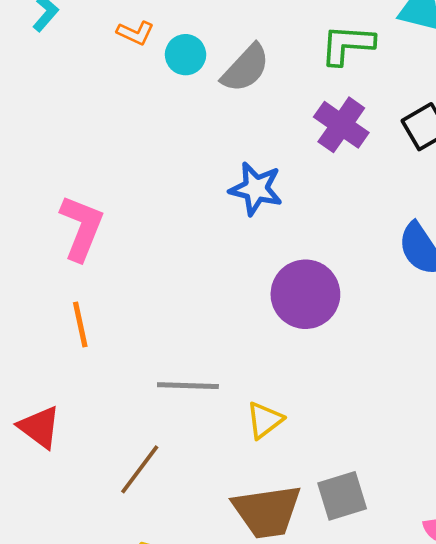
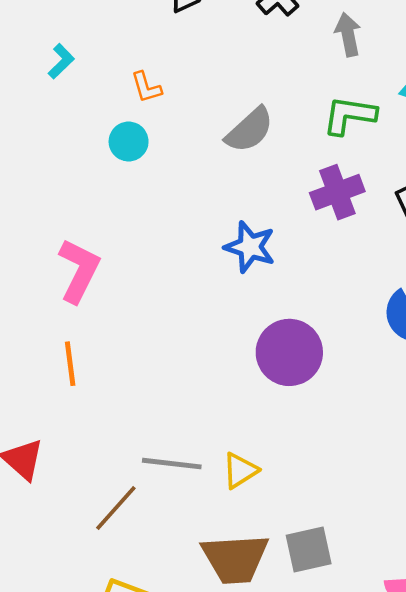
orange L-shape: (135, 33) -> (146, 87), turned 44
cyan circle: (186, 55) -> (129, 142), moved
purple cross: (341, 125) -> (337, 192), turned 30
gray line: (188, 386) -> (172, 464), moved

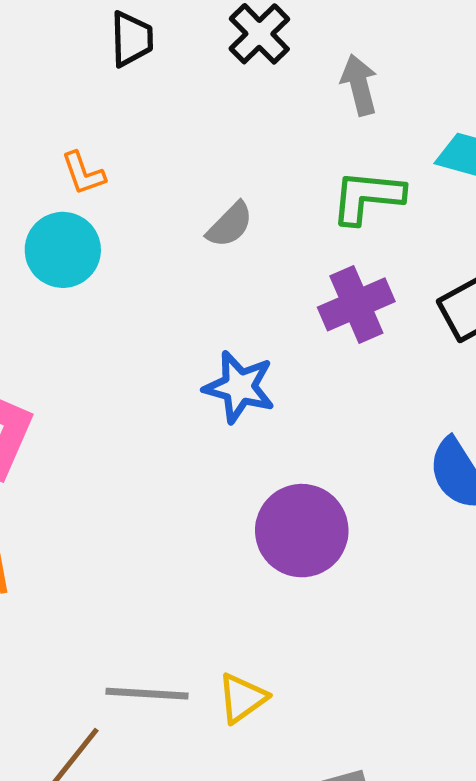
gray semicircle: (250, 130) -> (230, 225), size x0.7
cyan circle: (129, 142) -> (63, 250), size x1.4

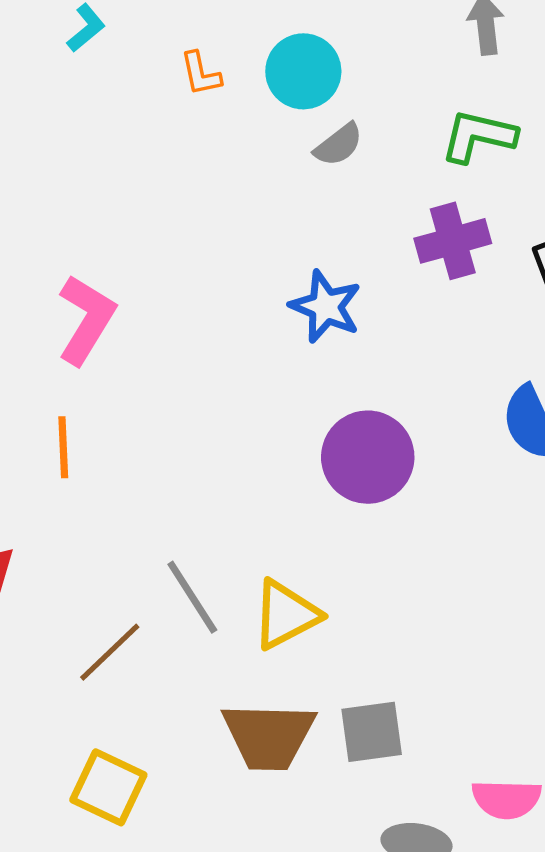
cyan circle: (63, 250) -> (303, 71), moved
gray line: (147, 694) -> (192, 597), turned 46
yellow triangle: (242, 698) -> (286, 615), size x1.4

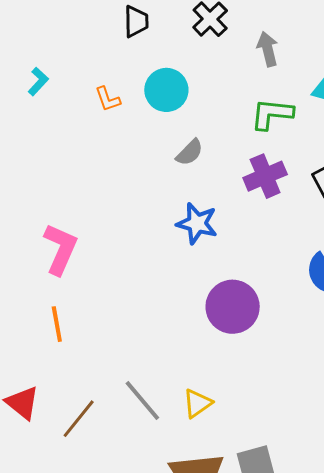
gray semicircle: (339, 145) -> (190, 153), moved
yellow triangle: (286, 615) -> (197, 403), size x0.7
brown line: (110, 652) -> (79, 419), moved

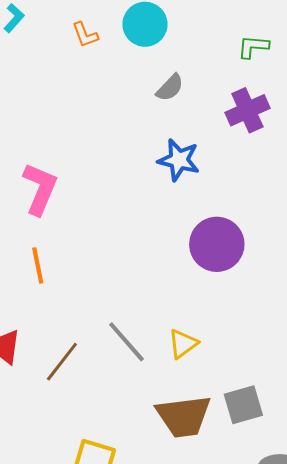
green L-shape: (272, 114) -> (253, 47), size x0.7

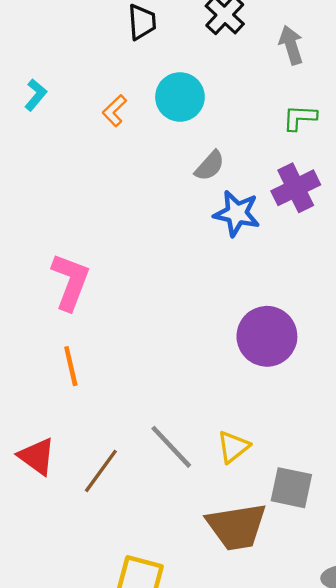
orange L-shape: (85, 35) -> (114, 111), turned 68
blue star: (179, 160) -> (237, 213), moved
gray square: (243, 405) -> (291, 488), moved, turned 30

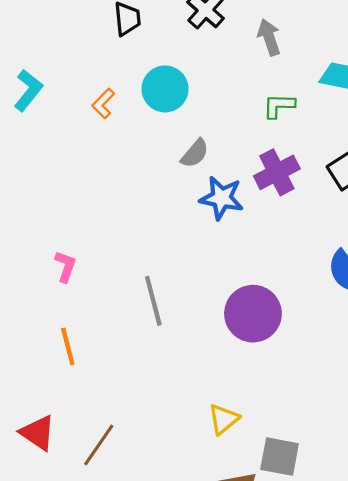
cyan L-shape: (36, 95) -> (28, 90), size x1.4
pink L-shape: (70, 282) -> (66, 266), size x0.6
gray line: (171, 447) -> (153, 301), moved, turned 30

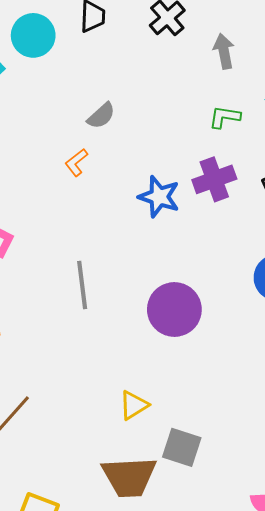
cyan circle: (165, 89) -> (33, 35), moved
orange L-shape: (103, 103) -> (76, 162), moved
gray semicircle: (195, 153) -> (101, 116), moved

